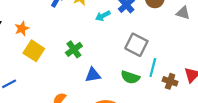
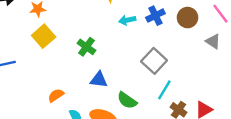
green cross: (74, 49) -> (86, 47), turned -35
green semicircle: (130, 77) -> (127, 100), moved

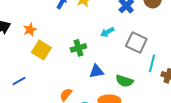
cyan arrow: (127, 20) -> (107, 32), moved
green cross: (86, 47) -> (78, 48), turned -35

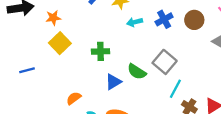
cyan arrow: (107, 32) -> (135, 22), moved
blue triangle: (97, 71) -> (113, 82), turned -35
green semicircle: (124, 81) -> (137, 72), moved

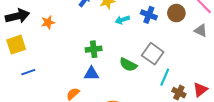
blue cross: (164, 19) -> (149, 15), turned -35
yellow square: (60, 43) -> (16, 45), moved, turned 30
blue triangle: (113, 82) -> (91, 74), moved, turned 35

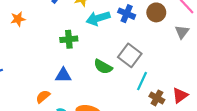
cyan arrow: (122, 20) -> (98, 18), size x1.5
gray triangle: (201, 31) -> (182, 32), turned 40
green cross: (94, 49) -> (69, 39), moved

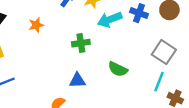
orange star: (18, 19) -> (36, 25), moved
gray square: (130, 55) -> (164, 52), moved

